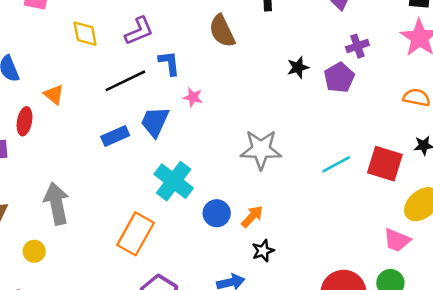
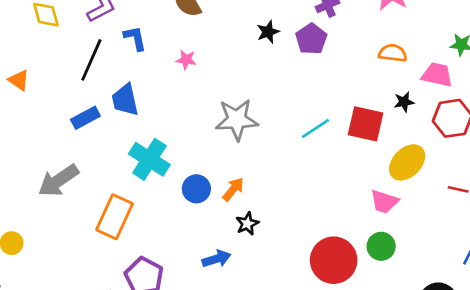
black line: (125, 81) -> (91, 60), turned -36
pink star: (193, 97) -> (186, 60), moved
blue trapezoid: (155, 122) -> (125, 100), turned -32
gray arrow: (57, 203) -> (58, 181), moved, turned -108

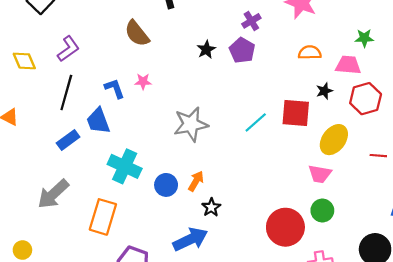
blue L-shape: (135, 38) -> (115, 88), moved
blue arrow: (217, 259) -> (190, 239), size x1.5

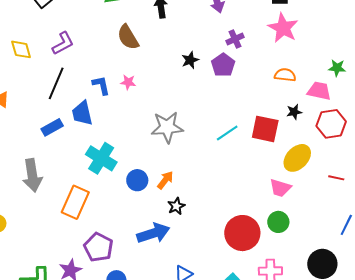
gray arrow: (53, 194) -> (32, 175), turned -64

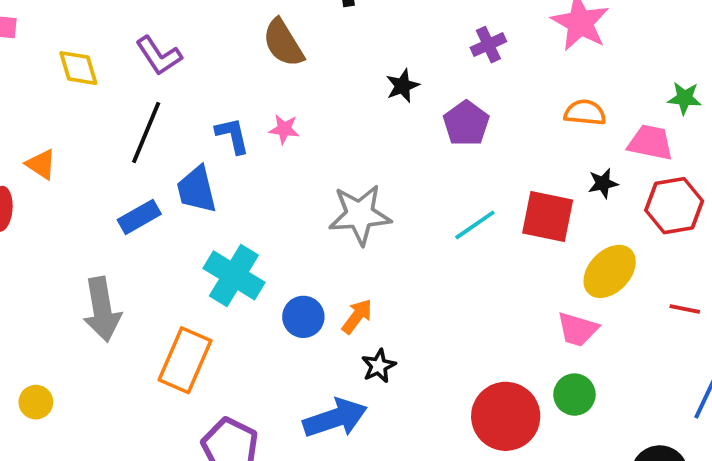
purple L-shape: (63, 43) -> (159, 56), turned 85
purple pentagon: (223, 65) -> (466, 123), moved

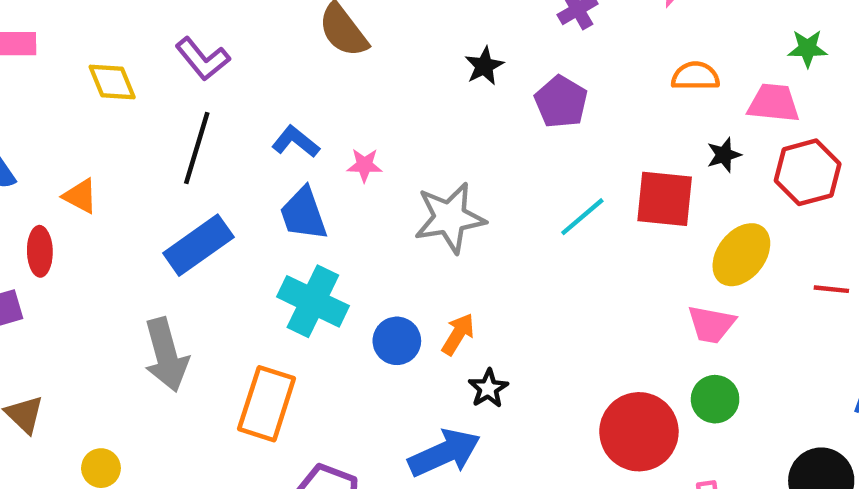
pink star: (284, 129) -> (364, 165), moved
blue L-shape: (232, 135) -> (296, 142), turned -33
blue trapezoid: (197, 190) -> (303, 214), moved
blue rectangle: (139, 217) -> (198, 245), size x1.4

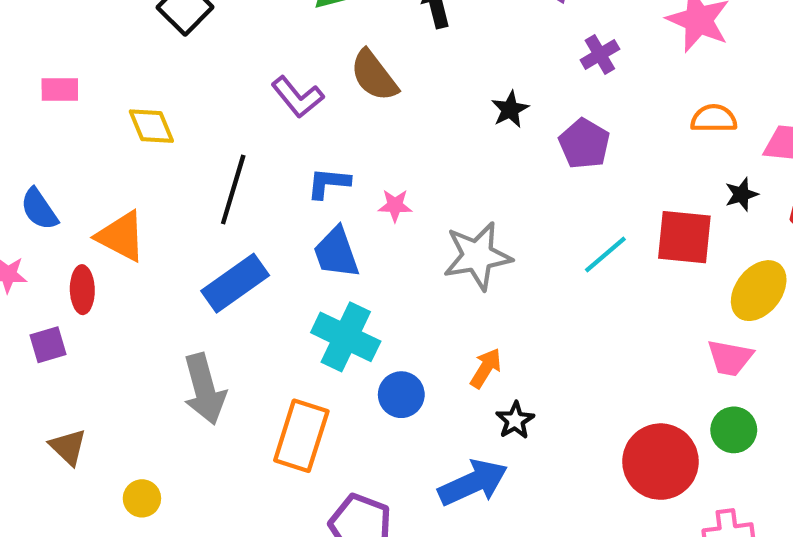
purple L-shape: (203, 59) -> (297, 97), moved
blue L-shape: (296, 142) -> (328, 183), turned -33
orange triangle: (80, 196) -> (121, 236), size x1.5
blue circle: (397, 341) -> (401, 395), moved

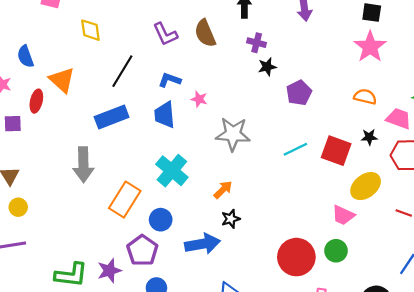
purple cross: (600, 55) -> (257, 43), moved, turned 30
cyan cross: (346, 337) -> (172, 171), moved
blue circle: (401, 395) -> (161, 220), moved
yellow circle: (142, 498) -> (18, 207), moved

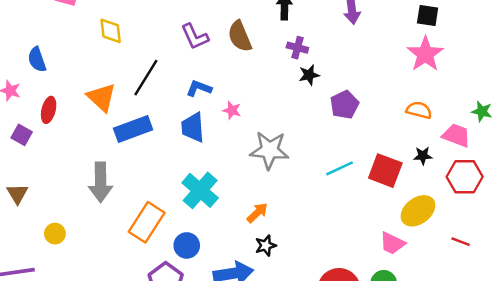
orange triangle: (62, 80) -> (102, 97), moved
purple square: (13, 124) -> (22, 135), turned 30
yellow circle: (18, 207) -> (55, 234), moved

